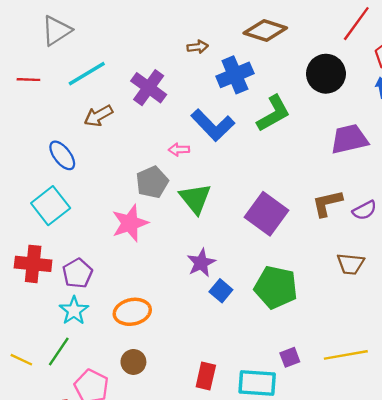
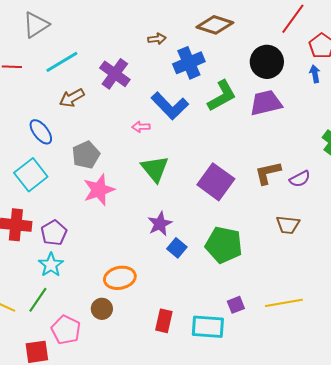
purple trapezoid: (349, 139) -> (266, 103), moved
gray pentagon: (152, 182) -> (86, 155), moved
orange ellipse: (132, 312) -> (120, 278), moved

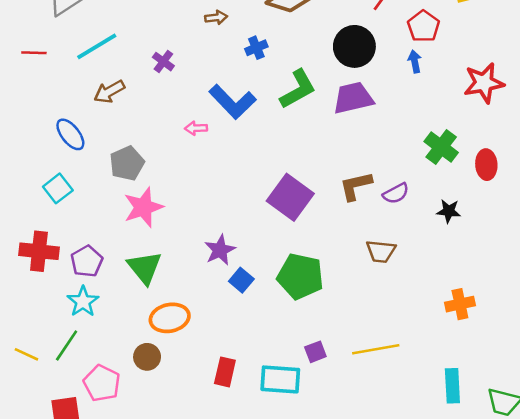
blue cross: (189, 63) -> (256, 48), size x0.6
purple cross: (115, 74) -> (163, 62), size x0.6
green triangle: (155, 169) -> (145, 268), moved
cyan square: (31, 175) -> (58, 188), size x0.7

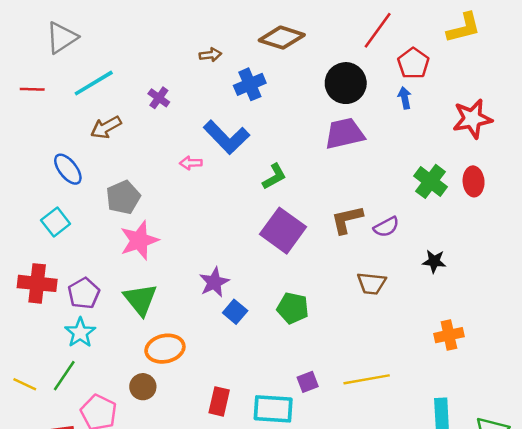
blue cross: (256, 48) -> (250, 84), size x1.4
green L-shape: (298, 89) -> (274, 177), moved, size x0.7
red ellipse: (486, 165) -> (474, 181), moved
black star: (449, 211) -> (434, 261), moved
green pentagon: (300, 276) -> (293, 308), size x0.7

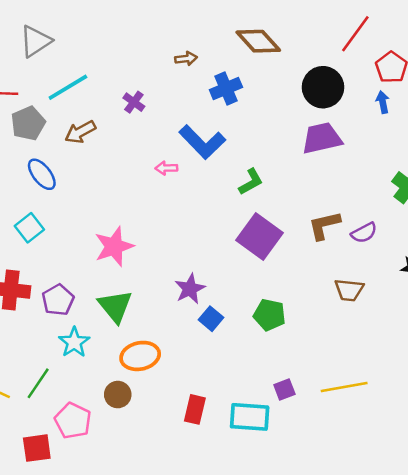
brown diamond: (282, 38) -> (258, 41), turned 30
gray pentagon: (123, 197) -> (28, 123), moved
cyan star: (80, 333) -> (74, 342), moved

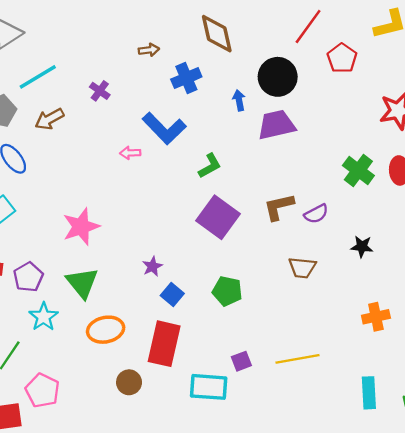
brown diamond: (258, 41) -> (217, 34), turned 30
blue arrow: (383, 102) -> (239, 100), moved
purple star: (190, 289) -> (152, 266), size x0.7
brown circle: (118, 395) -> (129, 382), moved
red rectangle: (195, 409) -> (164, 344), moved, size x1.6

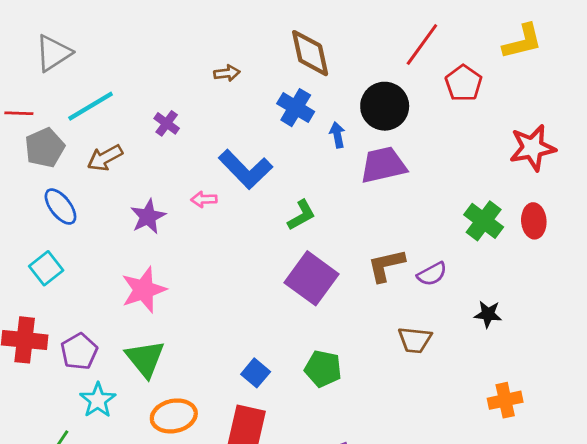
blue cross: (186, 78) -> (296, 108), moved, turned -36
purple star: (152, 266) -> (148, 217), moved, size x1.4

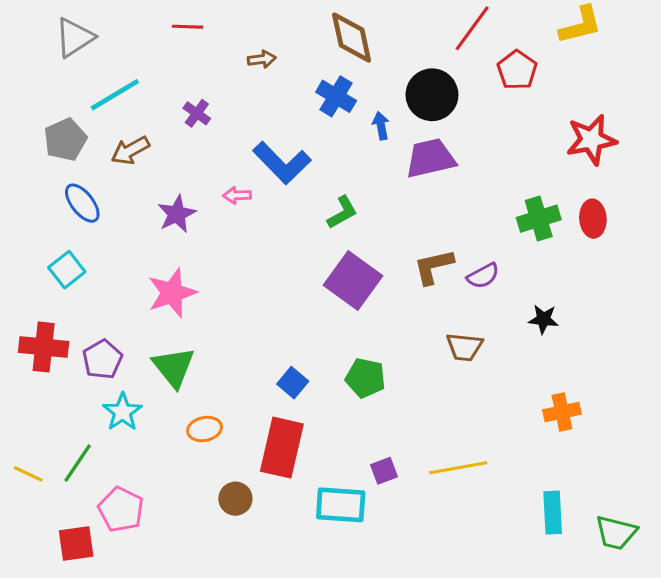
red line: (19, 113) -> (187, 27), moved
green cross: (484, 221) -> (539, 219), turned 36
orange ellipse: (174, 416) -> (205, 429), size x0.7

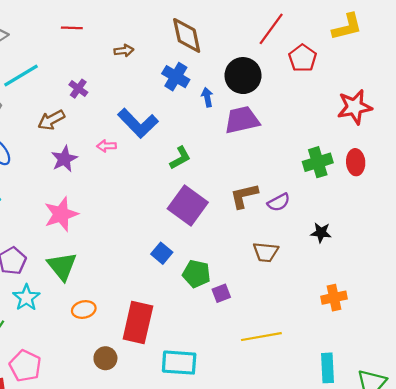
brown arrow: (130, 150) -> (51, 120), moved
blue square: (293, 383) -> (162, 253), moved
purple square: (384, 471) -> (221, 293), moved

